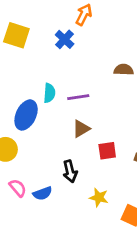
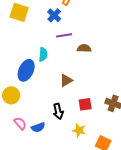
brown semicircle: (124, 70) -> (84, 48), moved
purple line: (78, 97) -> (64, 35), moved
red square: (107, 151) -> (85, 104), moved

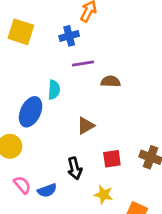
blue cross: (54, 15) -> (69, 36), turned 32

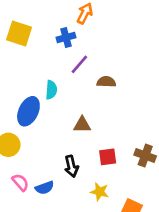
purple line: (83, 64) -> (79, 64), turned -40
brown triangle: (86, 126) -> (82, 125), turned 30

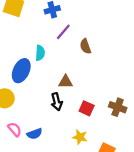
brown semicircle: (106, 82) -> (85, 46), turned -112
red square: (108, 157) -> (87, 108), turned 32
black arrow: (71, 166) -> (57, 102), moved

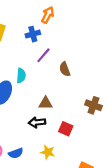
black arrow: (57, 102) -> (37, 122), turned 98
brown cross: (118, 107) -> (93, 105), moved
yellow star: (80, 137) -> (48, 152), moved

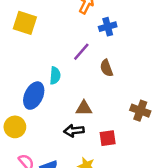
blue cross: (33, 34) -> (108, 27), moved
red square: (66, 129) -> (108, 138), turned -32

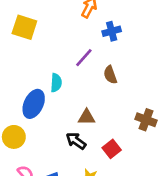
black arrow: (74, 131) -> (76, 141), turned 42
red square: (108, 138) -> (112, 149), turned -30

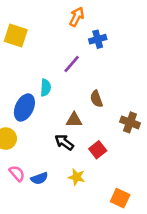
brown semicircle: (110, 75) -> (96, 99), moved

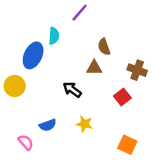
brown triangle: (74, 120) -> (94, 68), moved
red square: (98, 150) -> (122, 97), moved
pink semicircle: (17, 173) -> (26, 142), moved

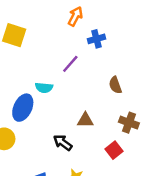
cyan semicircle: (54, 36) -> (44, 88), turned 91
brown semicircle: (104, 47) -> (115, 85), moved

